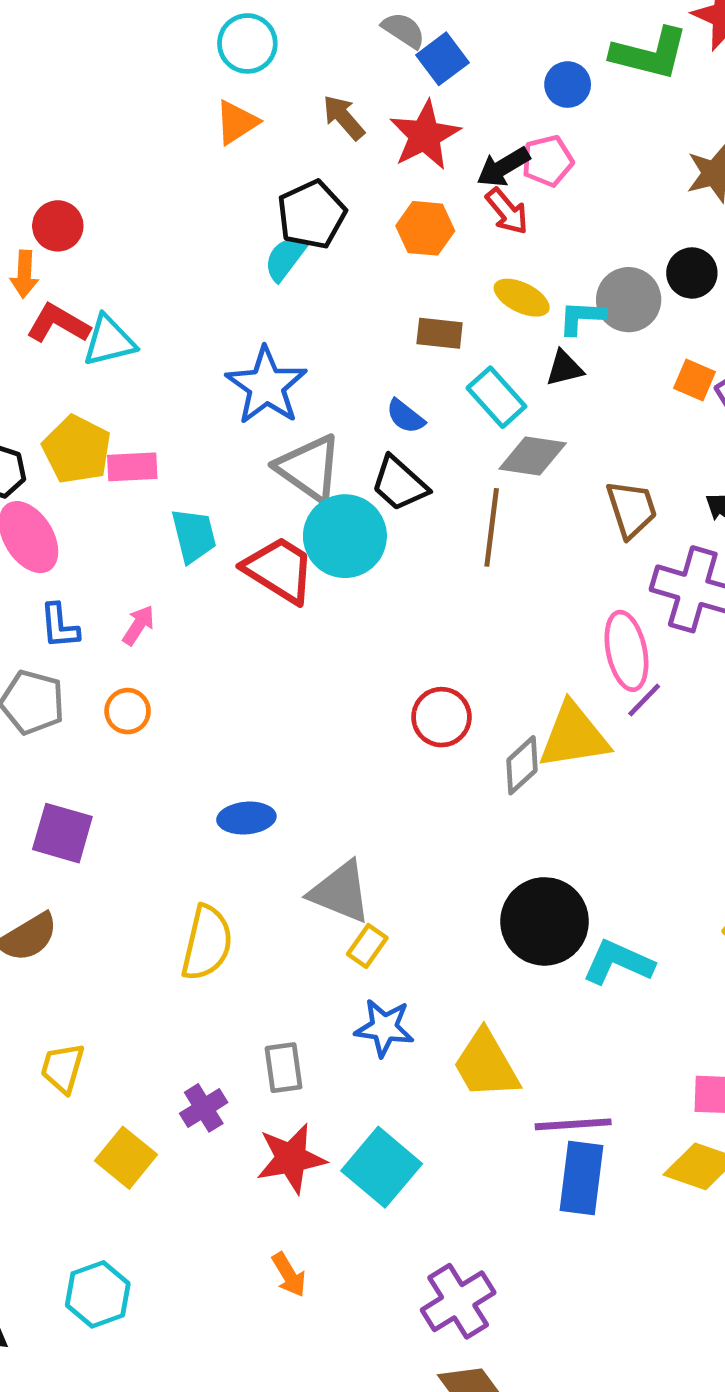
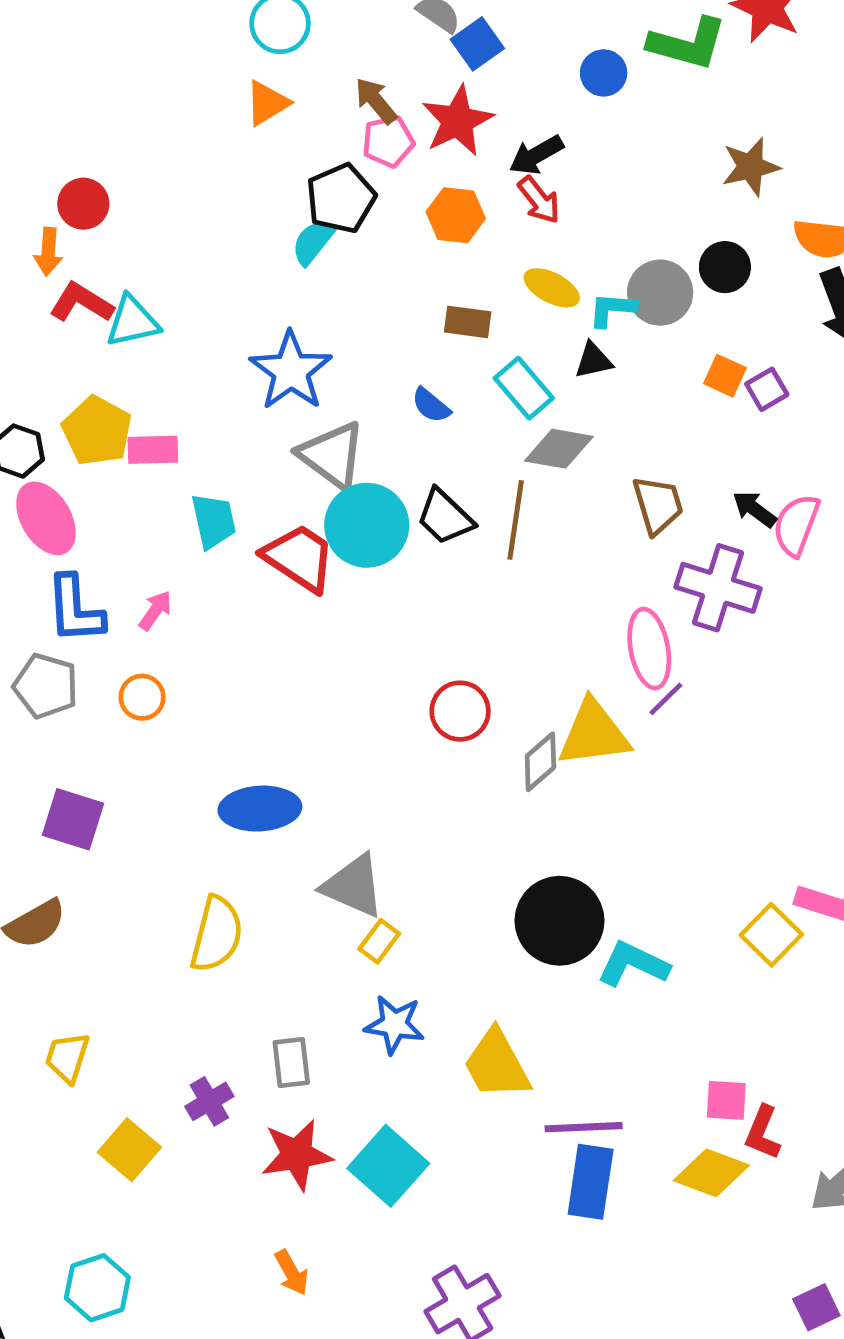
pink pentagon: (548, 161) -> (388, 141), moved
black trapezoid: (399, 484) -> (445, 517), moved
blue L-shape: (59, 626) -> (75, 609), size x1.5
blue ellipse: (246, 818) -> (260, 809), size x1.4

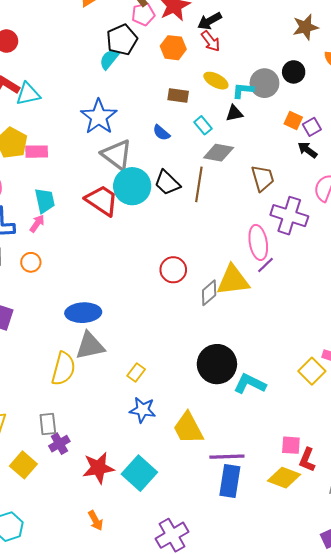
cyan rectangle: (524, 388) -> (203, 125), size x0.7
black arrow: (754, 509) -> (308, 150), moved
cyan trapezoid: (213, 521) -> (45, 201), moved
gray triangle: (353, 886) -> (90, 346), moved, turned -36
gray rectangle: (291, 1062) -> (48, 424), moved

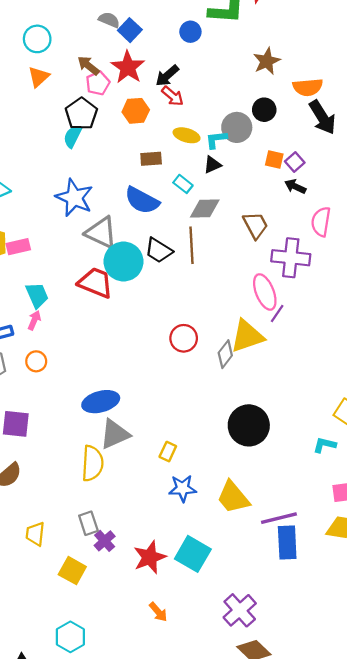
blue semicircle: (161, 133) -> (142, 200), size x1.8
cyan L-shape: (250, 384) -> (325, 445), moved, size x0.7

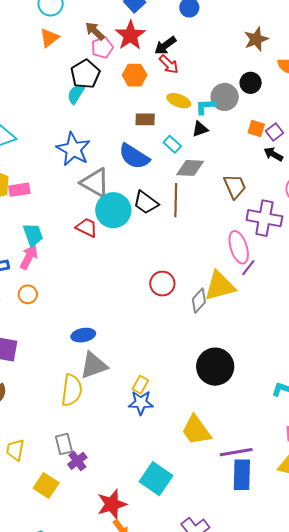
red trapezoid: (95, 283) -> (87, 227), size x0.7
pink arrow: (34, 320) -> (29, 257), size x1.4
blue ellipse: (101, 402) -> (83, 335), size x0.7
blue star: (183, 488) -> (141, 403), moved
red star: (150, 557) -> (112, 504), moved

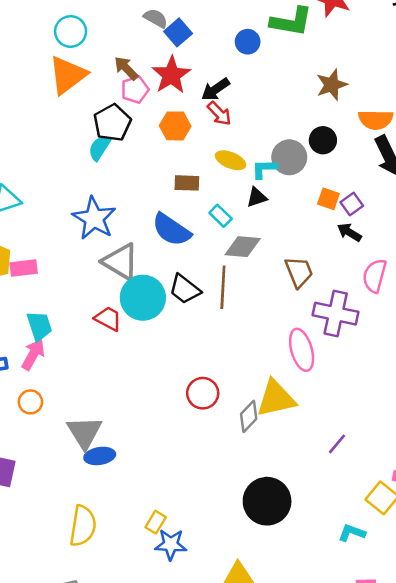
orange triangle: (49, 38) -> (68, 75), size x1.6
purple line: (248, 268) -> (337, 444), moved
gray triangle: (94, 365) -> (84, 432), moved, turned -44
yellow rectangle: (140, 385) -> (156, 522), moved

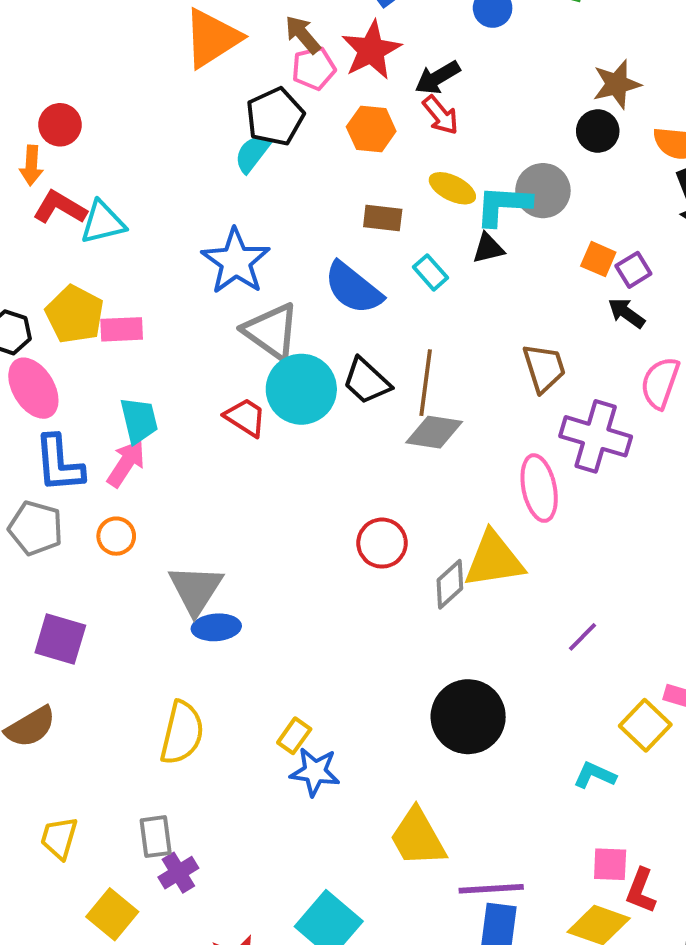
black circle: (323, 140) -> (598, 131), moved
cyan L-shape: (264, 169) -> (503, 205), size x1.4
gray diamond: (243, 247) -> (434, 432), moved

